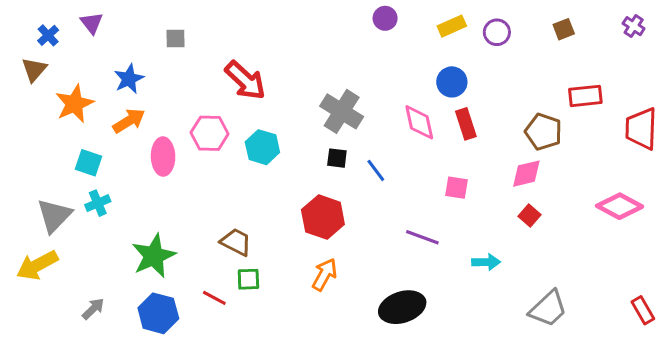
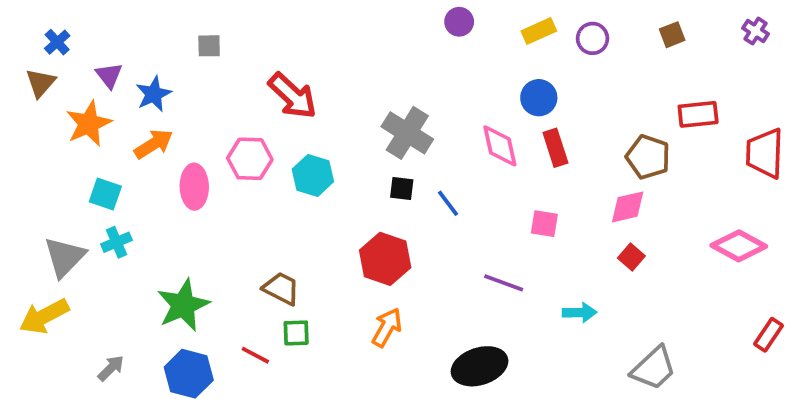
purple triangle: (92, 23) -> (109, 75), moved
red rectangle: (643, 310) -> (768, 335), moved, turned 64

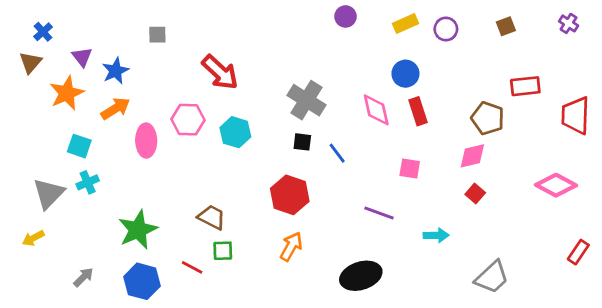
yellow arrow: (44, 316) -> (33, 238), size x0.6

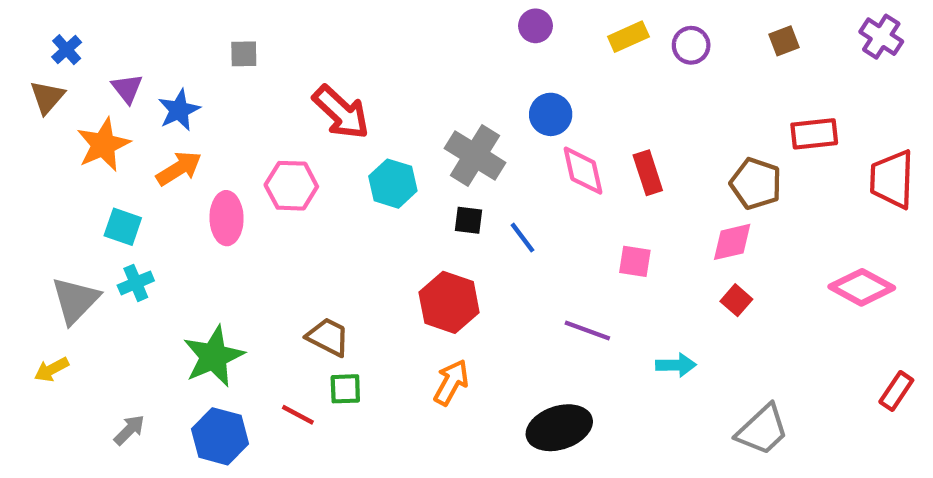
purple cross: (569, 23) -> (881, 37), size x1.4
blue circle: (405, 74) -> (551, 114), moved
cyan hexagon: (235, 132) -> (393, 184), moved

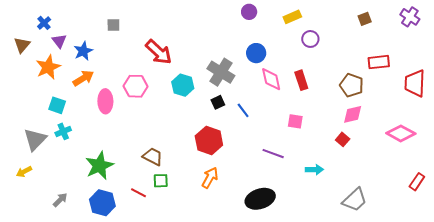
purple circle: (691, 45) -> (310, 39), moved
blue cross: (67, 50) -> (44, 23), moved
black square: (469, 220) -> (218, 102), turned -32
pink diamond: (732, 242) -> (353, 114), moved

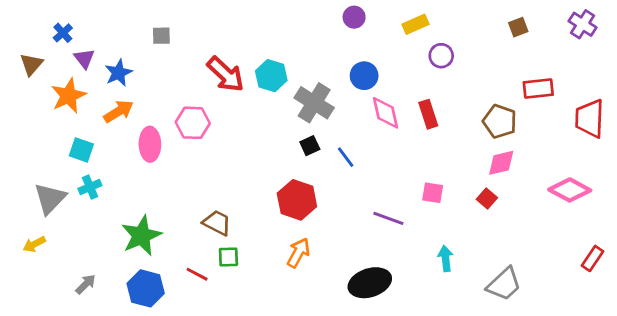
cyan hexagon: (183, 85) -> (271, 76), moved
pink square: (295, 121) -> (433, 193), moved
cyan arrow: (314, 170) -> (445, 258), moved, turned -96

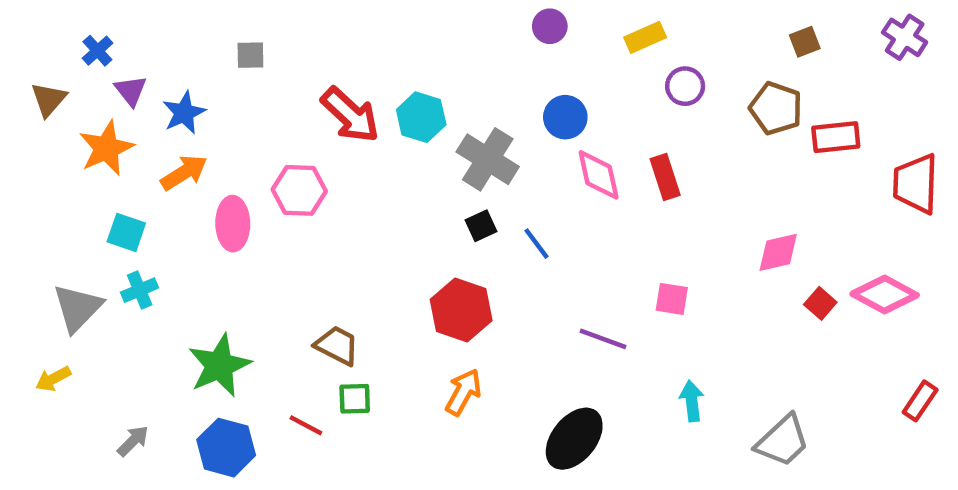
brown pentagon: (500, 121) -> (776, 108), moved
red square: (487, 198) -> (820, 303), moved
black ellipse: (370, 283) -> (574, 439), turned -33

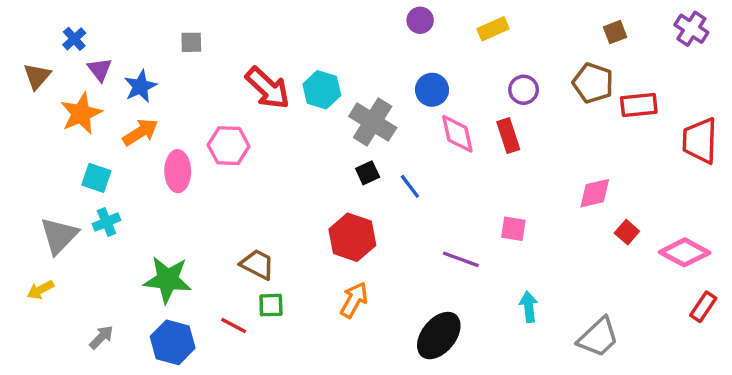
purple circle: (685, 86) -> (524, 90), moved
pink diamond: (885, 295) -> (685, 252), moved
green star: (219, 365) -> (168, 280), turned 30

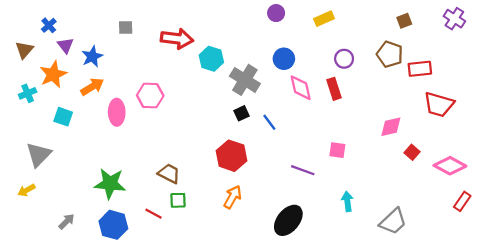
red arrow: (268, 88) -> (177, 39), moved, turned -36
red trapezoid: (700, 141) -> (439, 104), moved, turned -76
cyan cross: (107, 222) -> (28, 93), moved

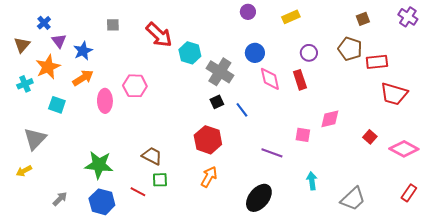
red arrow: (177, 39) -> (159, 35), turned 36
pink diamond: (391, 127) -> (330, 119), moved
red rectangle: (462, 201) -> (409, 193), moved

